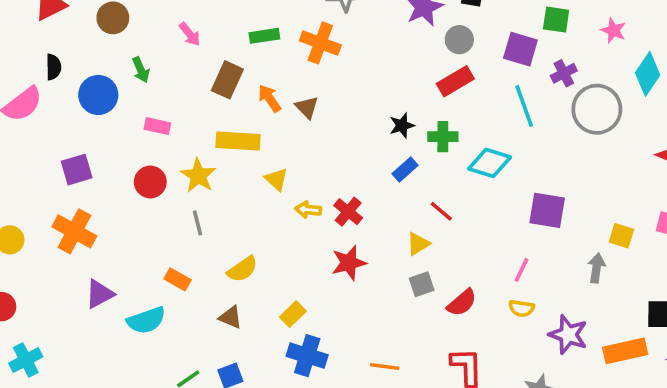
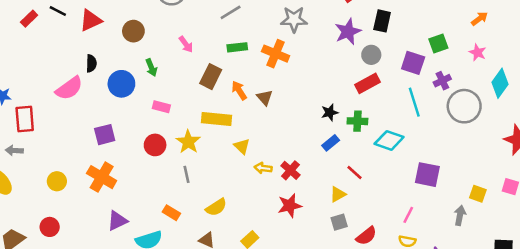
green square: (556, 20) -> (438, 43), turned -30

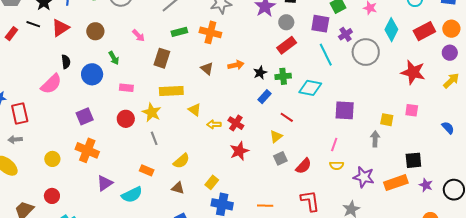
orange arrow: (239, 90) -> (236, 65), moved, turned 119

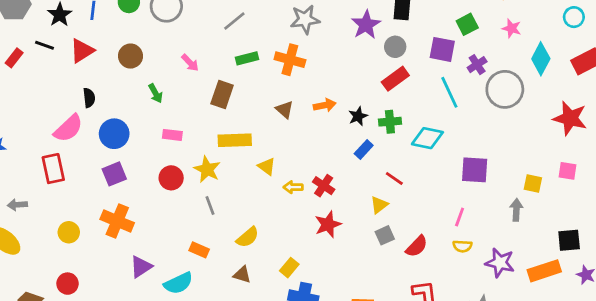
blue circle: (92, 74) -> (114, 134), moved
red rectangle: (20, 113) -> (53, 169), moved

